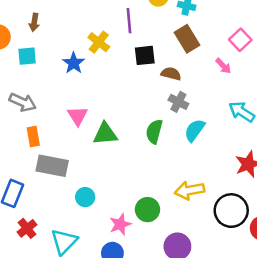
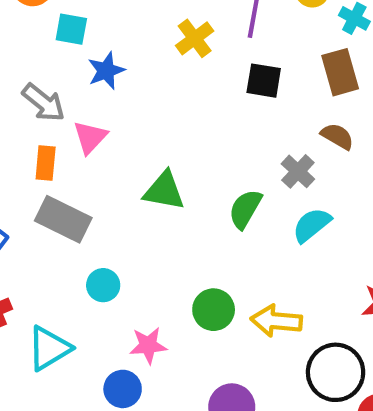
blue star: (74, 63) -> (106, 71), moved
brown semicircle: (171, 74) -> (337, 136), moved
pink triangle: (78, 116) -> (90, 137), moved
green circle: (147, 210) -> (214, 310), moved

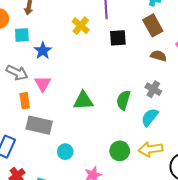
gray cross: (298, 171) -> (153, 89), moved
cyan semicircle: (312, 225) -> (150, 117), moved

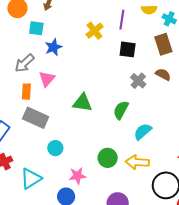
gray arrow: (17, 73) -> (24, 63), turned 100
gray cross: (153, 89) -> (138, 81), moved

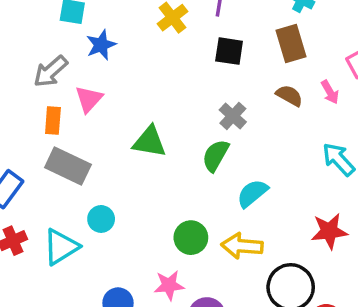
gray cross: (138, 81) -> (233, 116), moved
pink star: (77, 176) -> (169, 285), moved
cyan triangle: (31, 179) -> (61, 247), moved

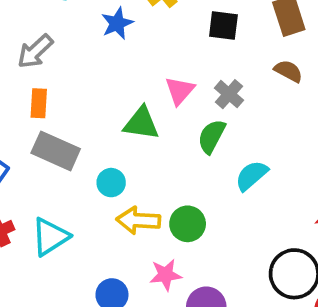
blue star: (101, 45) -> (117, 23), moved
pink triangle: (89, 99) -> (180, 91), moved
cyan circle: (101, 219) -> (111, 183), moved
yellow arrow: (242, 246) -> (138, 220), moved

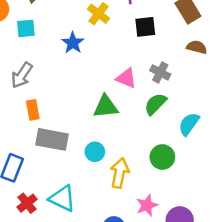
pink triangle: (180, 91) -> (126, 78), turned -35
green semicircle: (212, 136) -> (155, 104), turned 30
yellow arrow: (138, 220) -> (119, 173), turned 112
green circle: (188, 224) -> (162, 157), moved
cyan triangle: (50, 237) -> (62, 198), turned -48

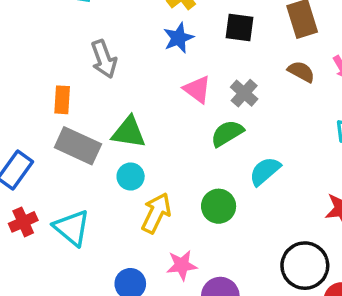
blue star: (73, 43) -> (179, 38), moved
gray arrow: (22, 75) -> (104, 59), moved, turned -68
green triangle: (106, 107) -> (129, 132), moved

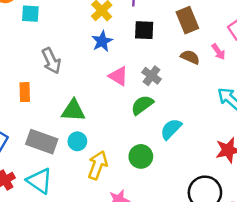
gray rectangle: (78, 146) -> (42, 142), moved

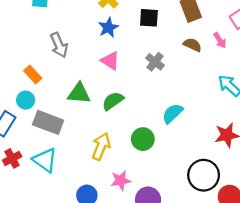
pink triangle: (118, 76) -> (110, 61), moved
orange rectangle: (25, 92) -> (33, 74), turned -42
green semicircle: (142, 105) -> (113, 101), moved
cyan circle: (77, 141) -> (26, 100), moved

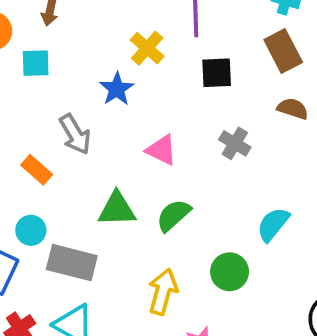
blue star: (108, 28) -> (117, 89), moved
orange rectangle: (33, 74) -> (37, 170), moved

